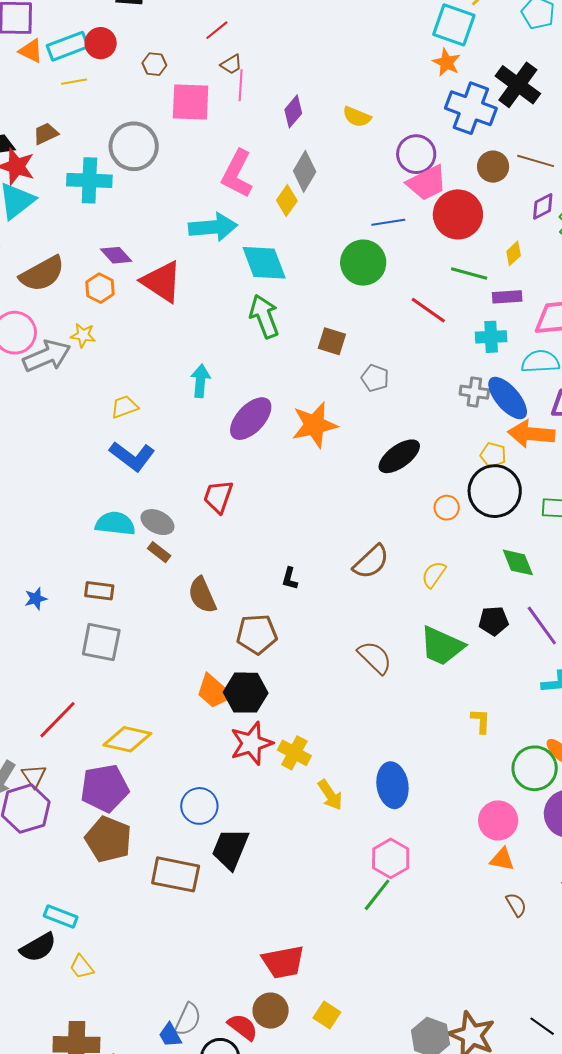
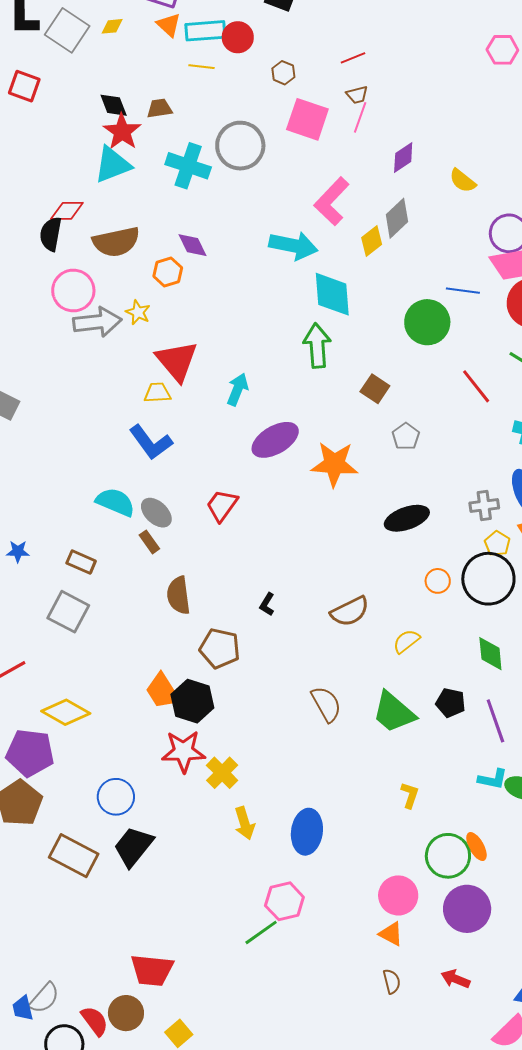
red triangle: (162, 282) -> (177, 361), moved
gray cross: (474, 392) -> (484, 505), moved, turned -32

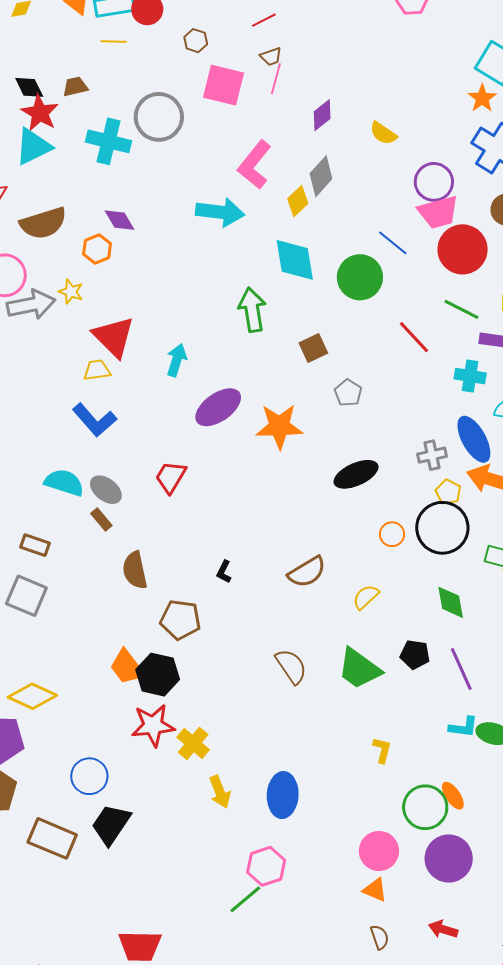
blue line: (463, 291) -> (393, 243), turned 36
cyan diamond: (332, 294) -> (295, 260), moved
brown square: (375, 389) -> (313, 348), turned 36

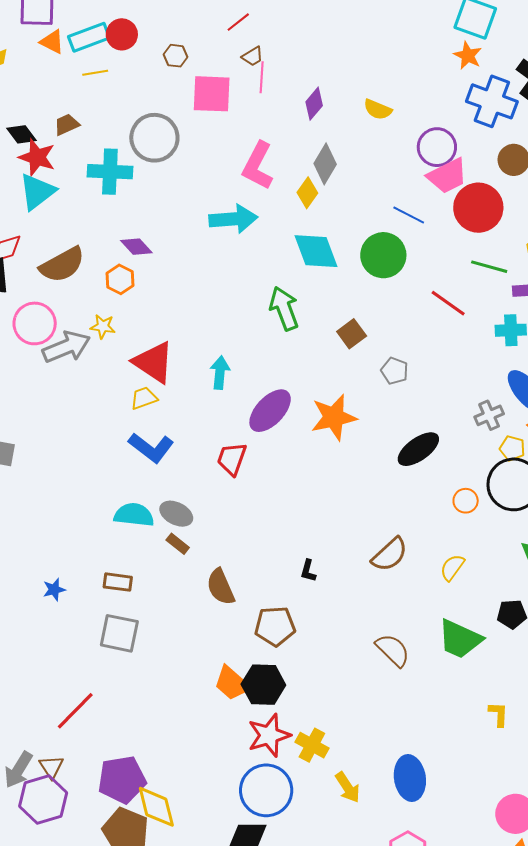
red trapezoid: (171, 477) -> (232, 459), moved
yellow diamond: (32, 696) -> (156, 807), moved, turned 63
blue circle: (89, 776) -> (266, 790), moved, size x1.4

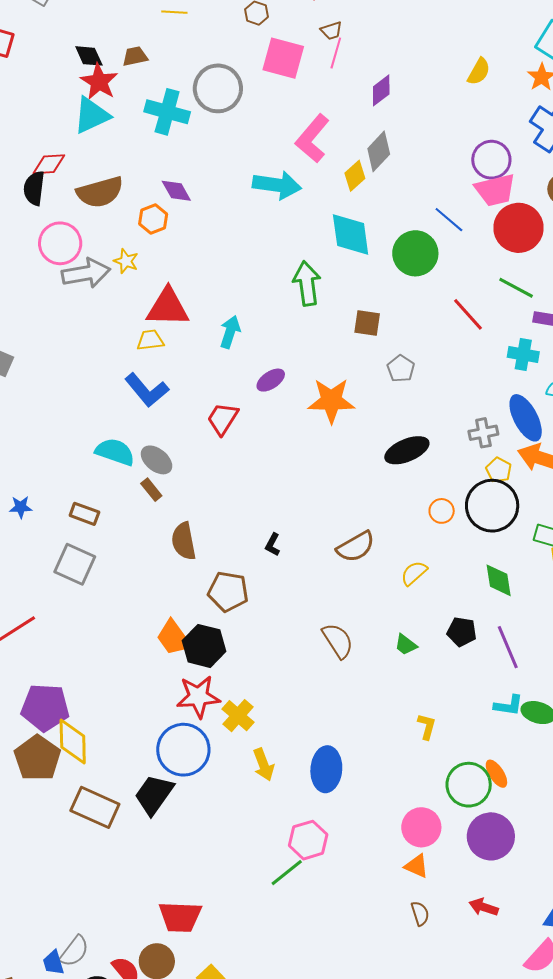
yellow semicircle: (378, 109) -> (479, 71), moved, turned -96
brown square: (352, 334) -> (367, 323), turned 32
red triangle: (154, 362) -> (168, 307), turned -45
purple ellipse: (270, 411) -> (271, 380), size x0.6
green trapezoid: (460, 639) -> (406, 645), size x0.5

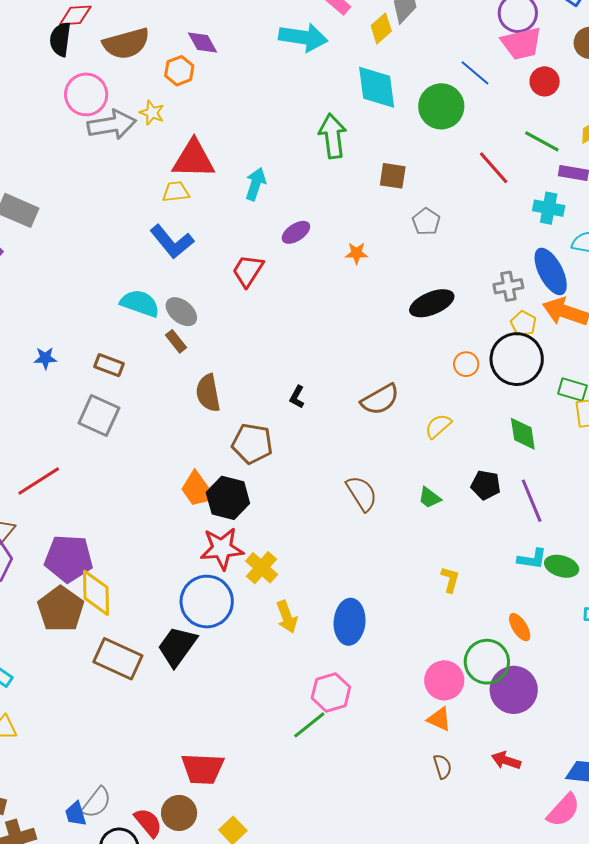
red circle: (518, 228) -> (545, 81), size x0.6
orange star: (331, 401) -> (356, 253), size x0.5
green circle: (469, 785) -> (487, 662), moved

